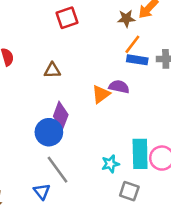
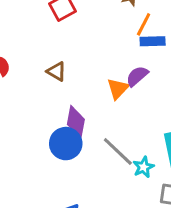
brown triangle: (52, 70) -> (56, 71), turned 42
purple semicircle: (119, 87) -> (137, 76), turned -42
gray line: (57, 170) -> (118, 152), moved

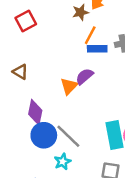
blue circle: (66, 144) -> (44, 135), moved
cyan star: (143, 167) -> (63, 162), moved

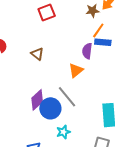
purple semicircle: (84, 76) -> (87, 51), moved, turned -49
purple diamond: (35, 112) -> (37, 100), moved, turned 30
gray line: (68, 136) -> (67, 97), moved

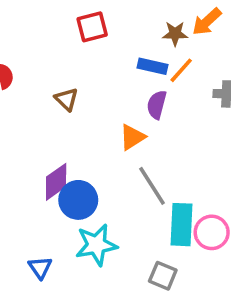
blue rectangle: (103, 42) -> (152, 66), moved
gray line: (67, 97) -> (152, 186), moved
cyan star: (63, 132) -> (96, 245), size x1.6

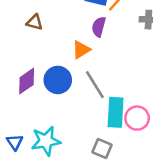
brown triangle: (66, 99) -> (34, 22), turned -30
blue circle: (78, 200) -> (58, 80), moved
cyan star: (96, 245) -> (46, 141), moved

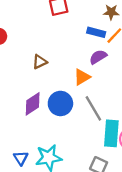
brown triangle: (34, 22) -> (40, 62), moved, turned -42
purple semicircle: (99, 27) -> (98, 57), turned 42

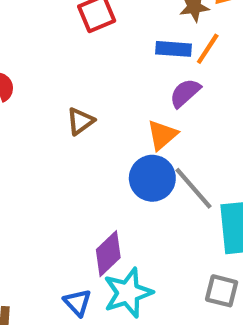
blue circle: (60, 103) -> (152, 178), moved
purple diamond: (33, 104) -> (108, 254), moved

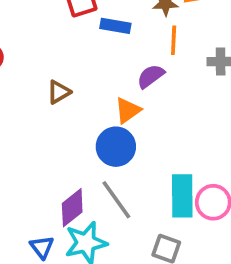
blue rectangle: (174, 49) -> (115, 26), moved
orange line: (208, 49) -> (174, 40), turned -36
gray line: (193, 188) -> (116, 200), moved

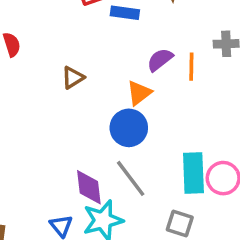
orange line: (174, 40) -> (191, 67), moved
purple diamond: (72, 208) -> (89, 187), turned -57

